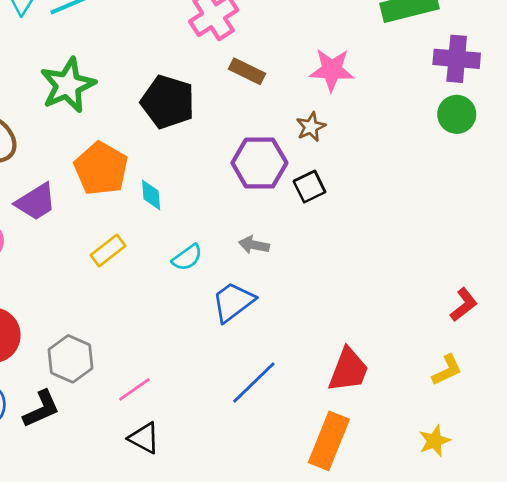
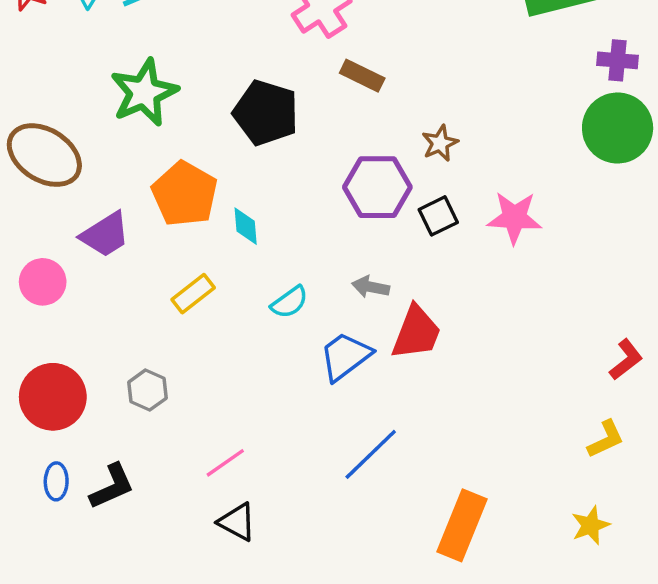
purple cross: (457, 59) -> (618, 60), size x0.7
pink star: (332, 70) -> (514, 218), moved
green circle: (457, 114) -> (618, 128), size x1.5
gray hexagon: (71, 359) -> (147, 390), moved, size x0.7
red trapezoid: (348, 370) -> (416, 333), moved

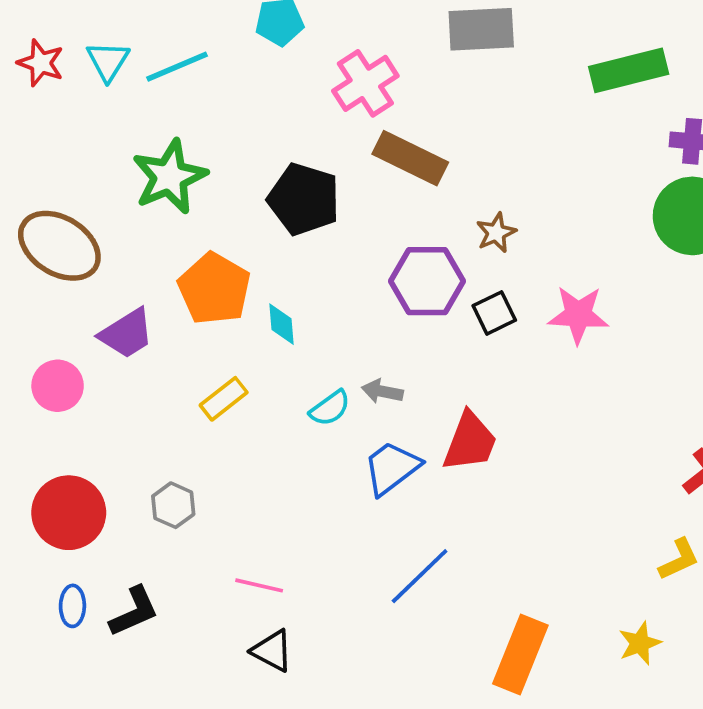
brown rectangle: (362, 76) -> (410, 158), size x1.5
gray arrow: (371, 287) -> (382, 391), moved
pink line: (225, 463) -> (259, 585), turned 48
yellow star: (590, 525) -> (640, 643), moved

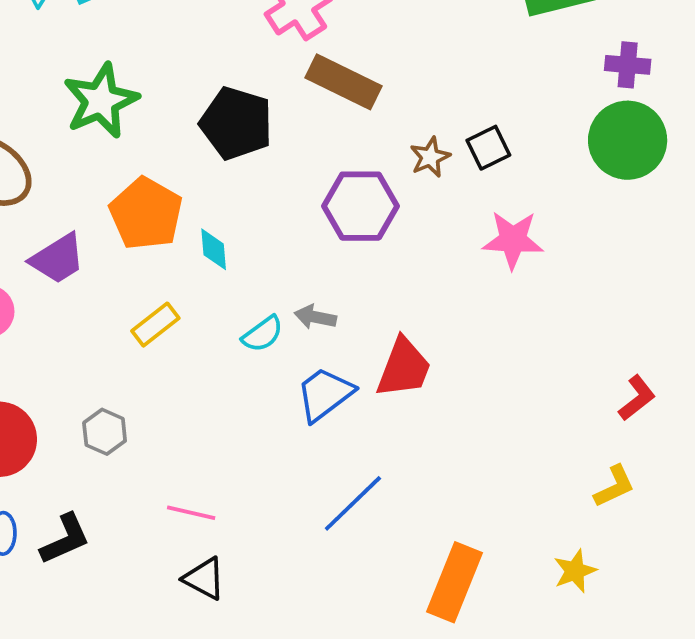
black square: (494, 313) -> (488, 148), moved

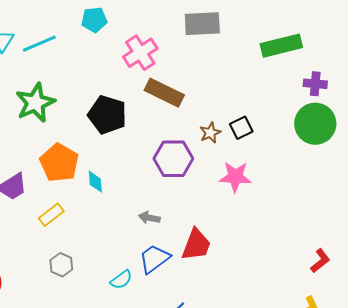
pink star: (513, 240) -> (235, 177), moved
yellow rectangle: (155, 325) -> (51, 215), moved
cyan semicircle: (263, 334) -> (121, 280), moved
gray hexagon: (105, 432) -> (61, 265), moved

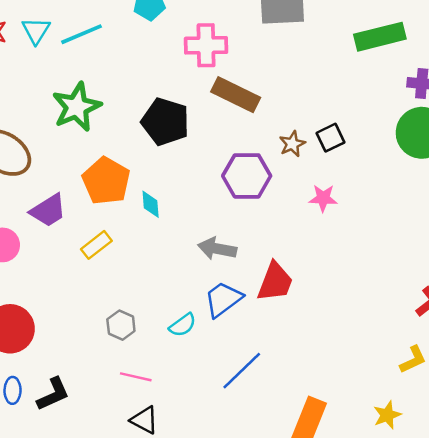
pink cross: (140, 53) -> (206, 45), turned 32
pink star: (235, 177) -> (323, 198), size x0.7
gray arrow: (149, 218) -> (217, 249), size x1.4
gray hexagon: (61, 265) -> (121, 325), moved

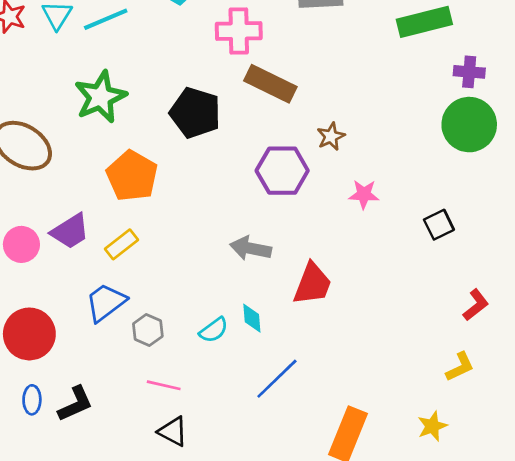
black square: (330, 138) -> (439, 225), moved
cyan diamond: (151, 204) -> (252, 318), moved
purple trapezoid: (48, 210) -> (70, 231), moved
blue trapezoid: (223, 299) -> (106, 302), moved

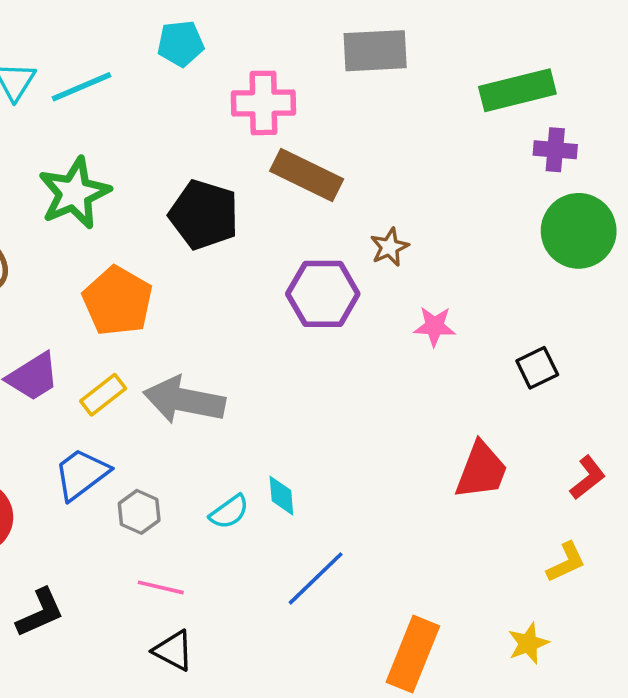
purple cross: (469, 72) -> (555, 150), moved
gray arrow: (251, 248) -> (184, 400), moved, size x1.4
red trapezoid: (312, 284) -> (481, 470), moved

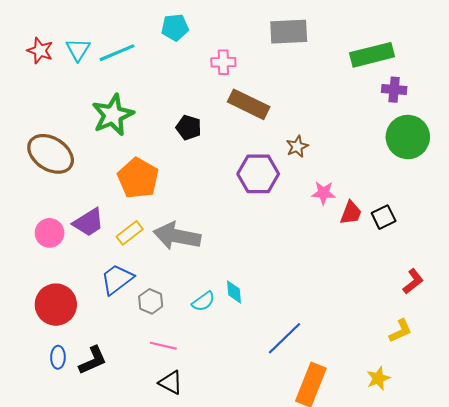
pink cross: (263, 103) -> (223, 62), size x0.7
black pentagon: (204, 215) -> (189, 128), size x0.6
red trapezoid: (481, 470) -> (351, 213), moved, size x0.7
blue line: (316, 578) -> (285, 338), moved

